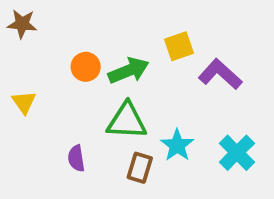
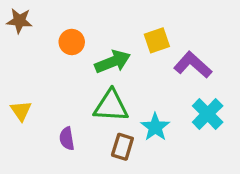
orange circle: (86, 67) -> (72, 42), moved
yellow triangle: (24, 102) -> (21, 111), moved
cyan cross: (237, 153) -> (208, 114), moved

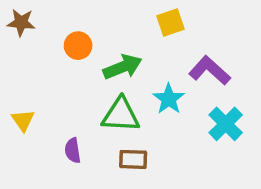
yellow square: (157, 40) -> (171, 22), moved
cyan star: (155, 127) -> (169, 99), moved
brown rectangle: (122, 147) -> (133, 159), turned 75

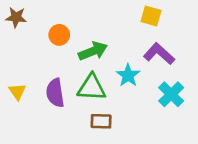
yellow square: (171, 22) -> (151, 16), moved, turned 35
purple semicircle: (73, 151) -> (55, 93), moved, size x1.5

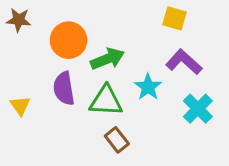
orange circle: (59, 35) -> (69, 40), size x1.5
purple semicircle: (55, 93) -> (64, 88), moved
brown rectangle: (101, 121) -> (117, 140), turned 50

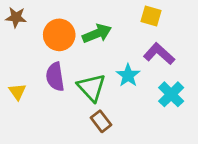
green arrow: (107, 59) -> (97, 34), moved
green triangle: (106, 101) -> (92, 88), turned 44

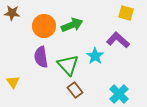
yellow square: (151, 16) -> (126, 13), moved
yellow triangle: (17, 92) -> (13, 82), moved
cyan cross: (171, 94) -> (119, 94), moved

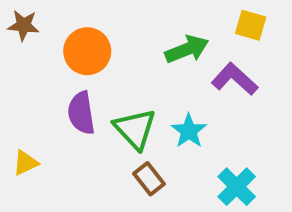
green arrow: (72, 25) -> (187, 49), moved
cyan star: (95, 56) -> (189, 131), moved
yellow triangle: (13, 82) -> (25, 163), turned 40

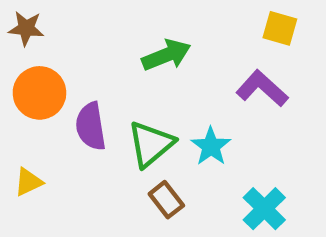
green arrow: (187, 49) -> (166, 55), moved
orange circle: (87, 51) -> (39, 93), moved
green triangle: (135, 129) -> (151, 144), turned 33

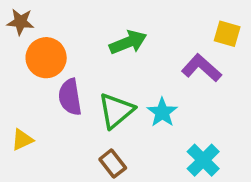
yellow square: (280, 28) -> (227, 34), moved
orange circle: (39, 93) -> (46, 58), moved
brown rectangle: (166, 200) -> (113, 164), moved

